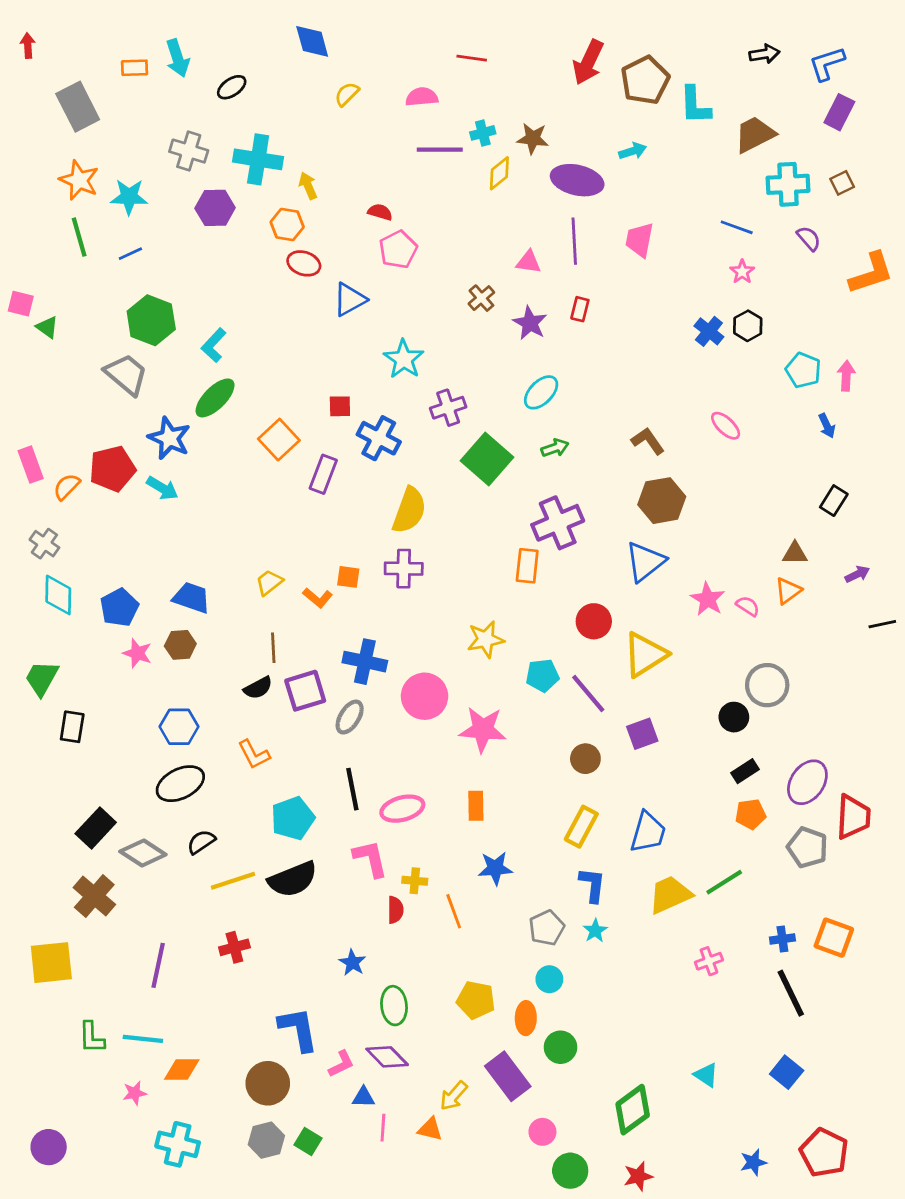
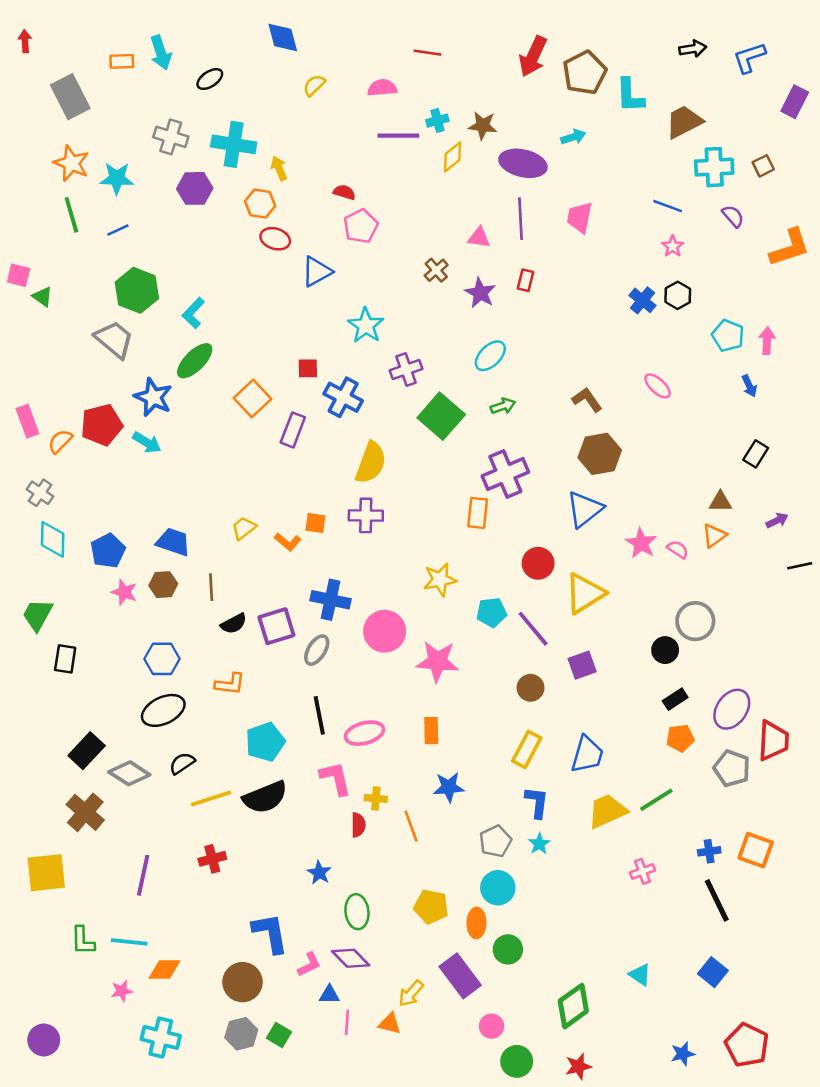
purple rectangle: (839, 112) -> (795, 102), moved
brown line: (273, 648) -> (211, 587), moved
orange L-shape: (254, 754) -> (230, 684), turned -56
cyan circle: (549, 979) -> (498, 888), size x1.4

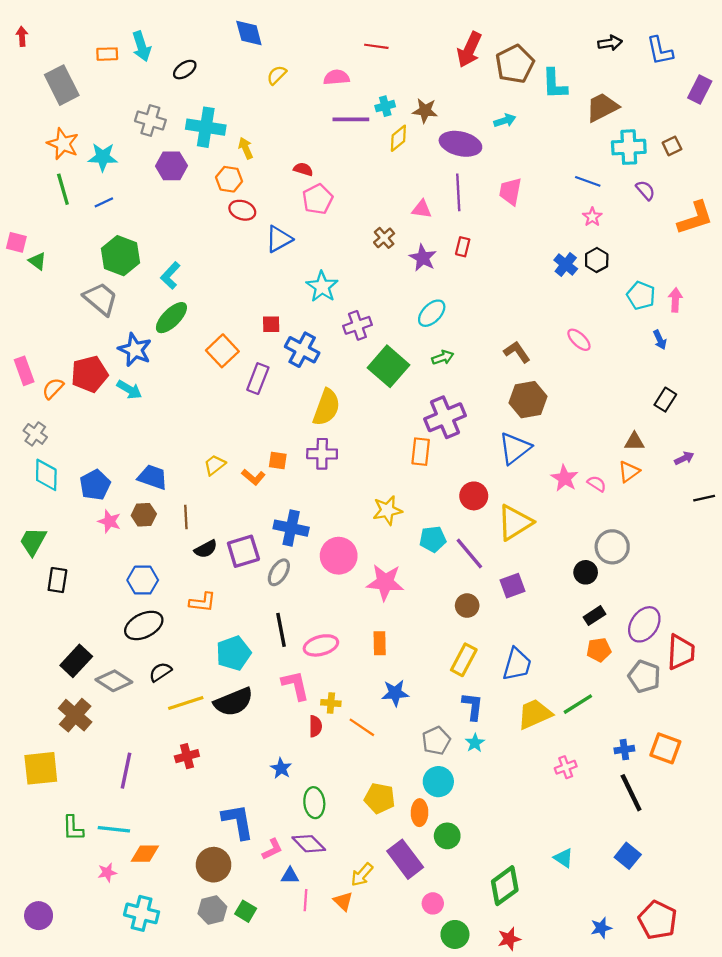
blue L-shape: (749, 58) -> (660, 51), turned -84
orange line: (411, 826) -> (362, 727), turned -36
orange triangle: (390, 1024) -> (343, 901), turned 30

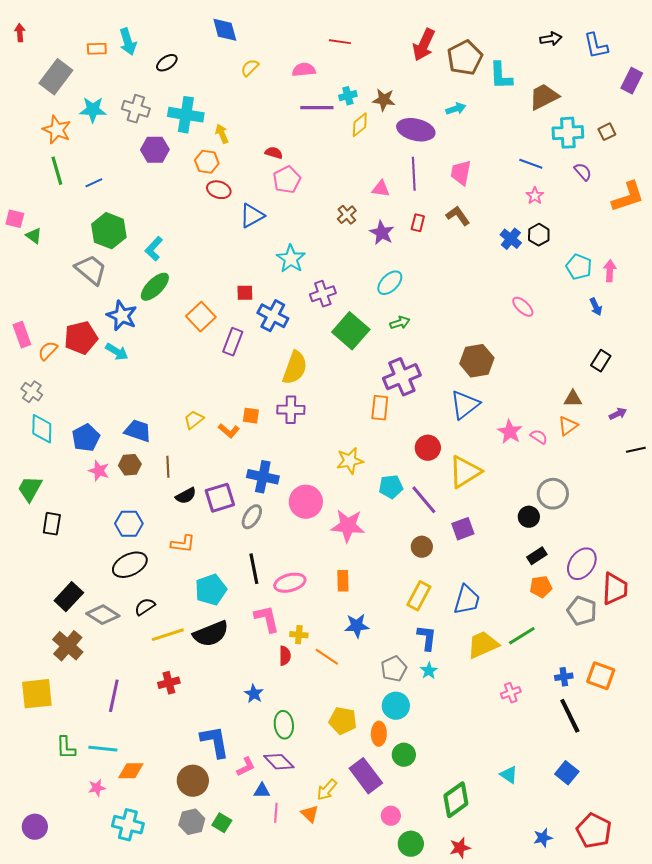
gray rectangle: (62, 85) -> (56, 77), turned 64
cyan star: (103, 157) -> (93, 110), moved
brown L-shape: (517, 352) -> (458, 216), moved

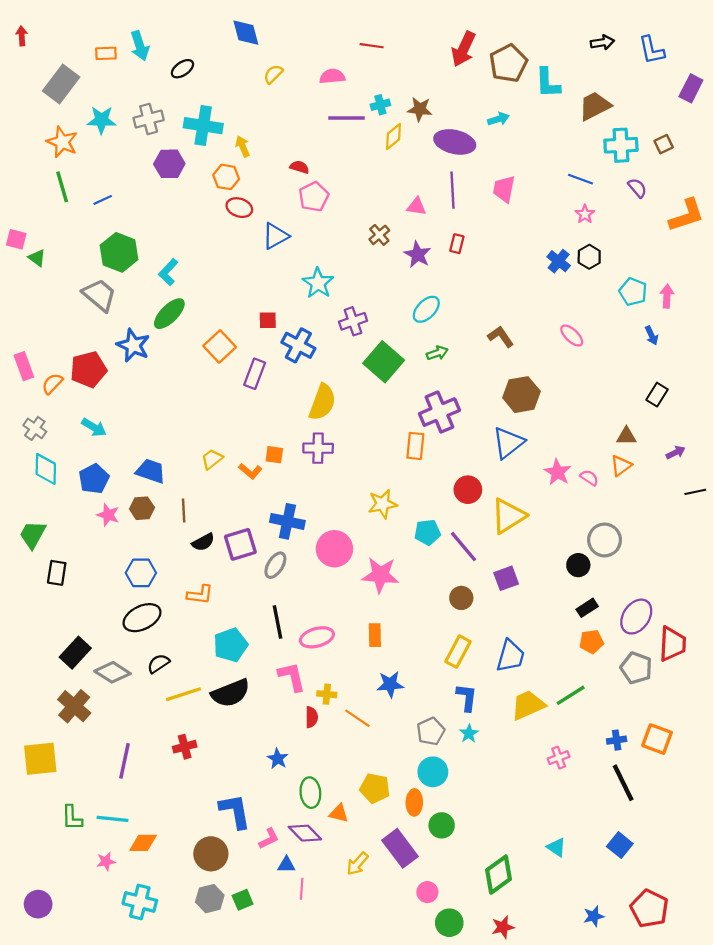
gray cross: (136, 109) -> (149, 119), turned -32
brown L-shape: (458, 216) -> (501, 337), moved
cyan arrow: (117, 352) -> (94, 427), moved
orange triangle: (310, 814) -> (339, 813), moved, turned -30
green square: (222, 823) -> (243, 900), turned 36

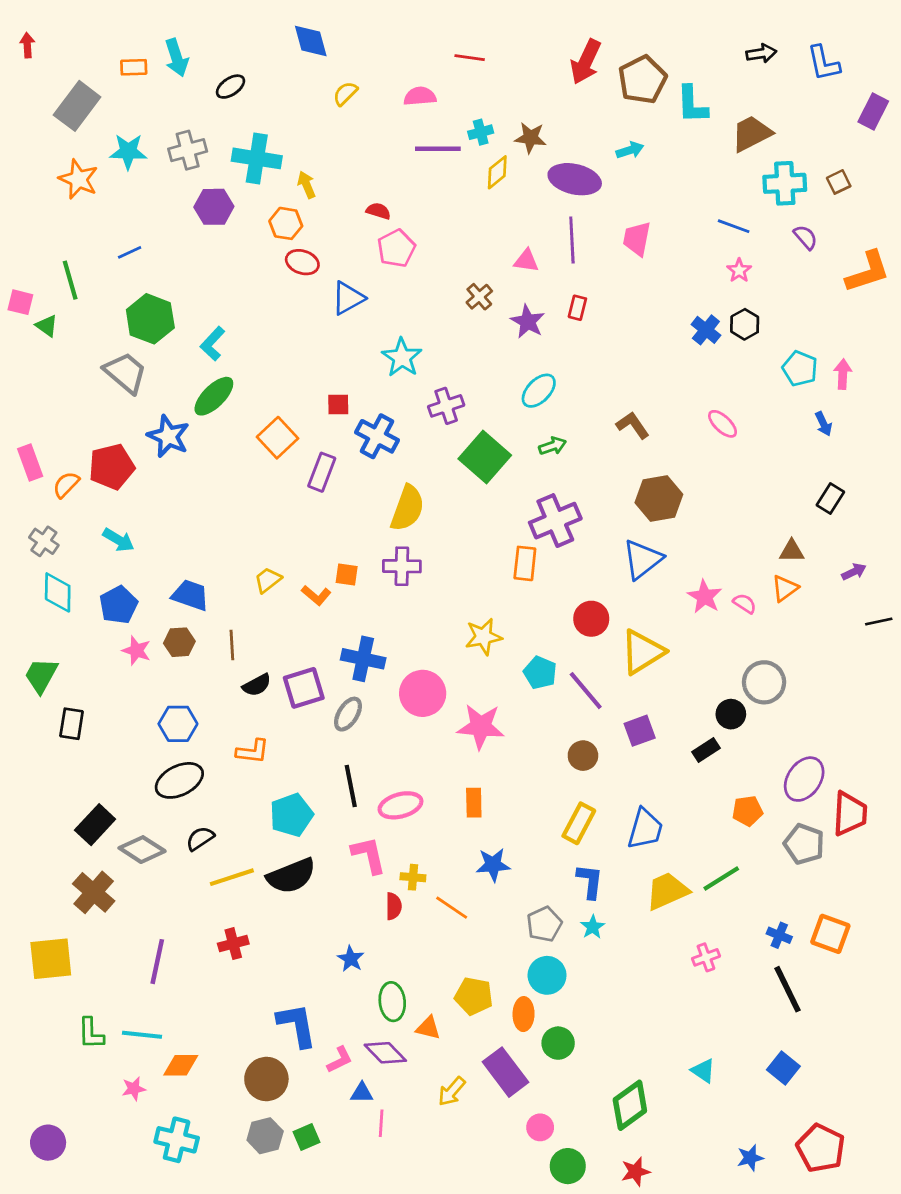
green line: (62, 187) -> (70, 280), moved
cyan pentagon: (427, 532) -> (540, 673), turned 30
black rectangle: (587, 608) -> (706, 750), moved
blue cross: (617, 740) -> (779, 935), turned 30

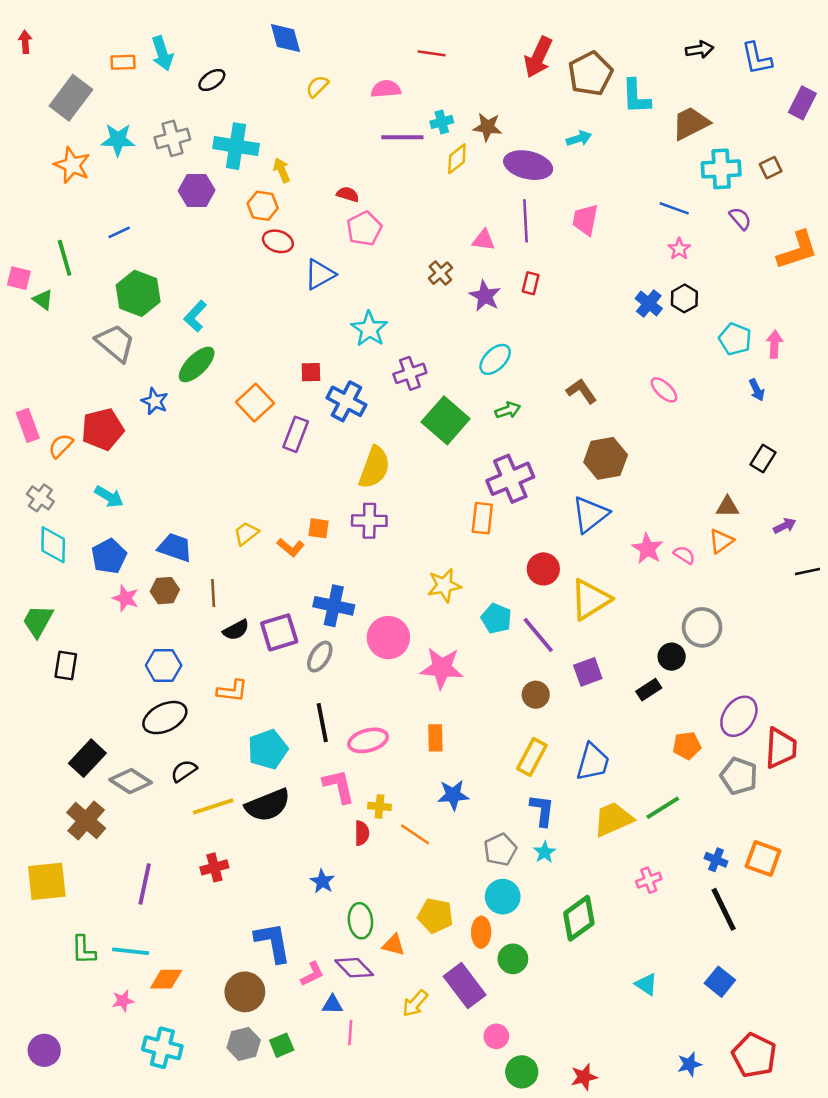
blue star: (168, 436) -> (155, 401), size x0.7
green diamond: (630, 1105) -> (579, 918), moved

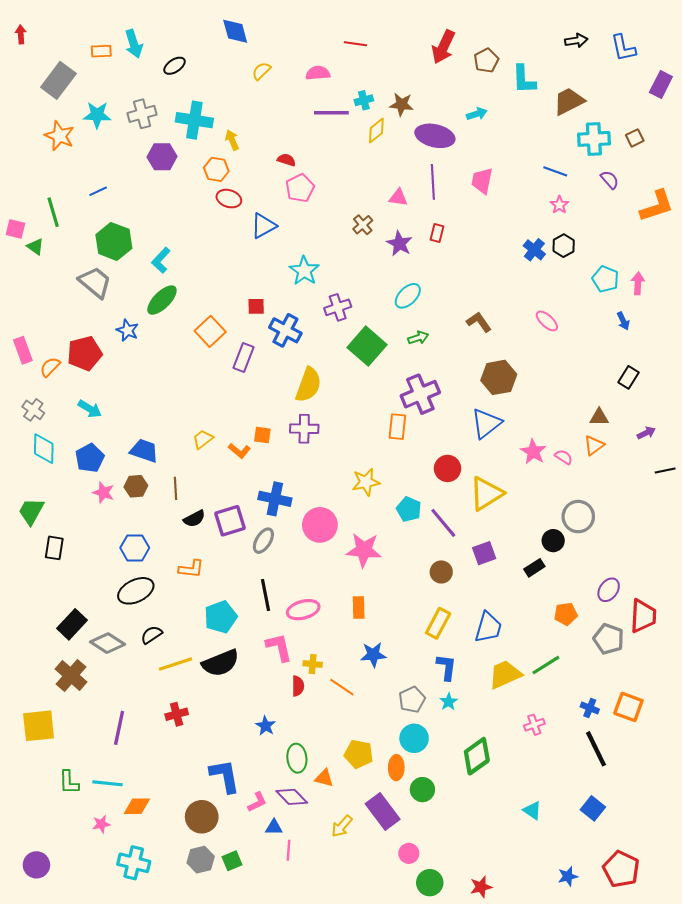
brown pentagon: (590, 74) -> (486, 61), size x0.7
purple ellipse: (739, 716) -> (609, 590), size x0.7

